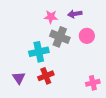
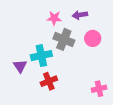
purple triangle: (19, 78) -> (20, 66), moved

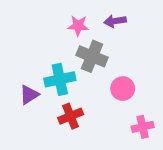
pink circle: (93, 38) -> (123, 89), moved
purple triangle: (20, 66) -> (29, 95), turned 32

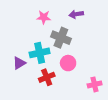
pink star: (78, 26) -> (44, 17), moved
pink circle: (123, 89) -> (68, 63), moved

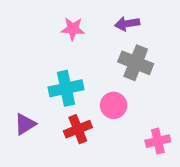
gray cross: (61, 38) -> (136, 63), moved
purple triangle: (19, 63) -> (25, 124), moved

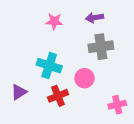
gray cross: (136, 63) -> (101, 47), turned -30
cyan cross: (66, 88) -> (49, 66), turned 30

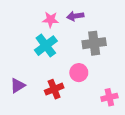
purple arrow: (95, 18) -> (75, 16), moved
cyan cross: (49, 66) -> (46, 46), moved, turned 35

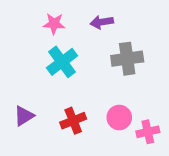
pink star: (51, 20) -> (54, 24), moved
pink circle: (79, 73) -> (119, 117), moved

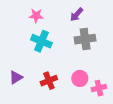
purple arrow: (102, 22) -> (77, 15), moved, turned -40
cyan cross: (62, 62) -> (41, 41), turned -30

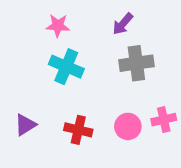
red cross: (49, 81) -> (78, 130), turned 35
pink cross: (99, 88) -> (164, 120), moved

